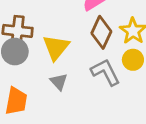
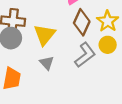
gray L-shape: (105, 72) -> (85, 55), turned 80

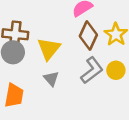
yellow circle: (108, 45) -> (116, 70), moved

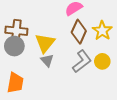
gray triangle: (51, 79) -> (47, 60), moved

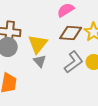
brown diamond: (79, 32) -> (71, 33), turned 70

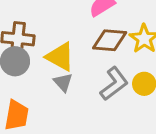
yellow triangle: (38, 44) -> (60, 57), turned -40

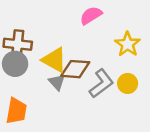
brown diamond: (110, 40) -> (75, 69), moved

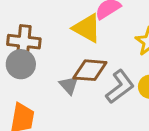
yellow triangle: (54, 60) -> (87, 28), moved

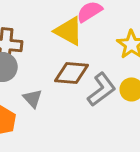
gray triangle: (69, 85) -> (33, 98), moved

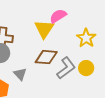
yellow triangle: (69, 31) -> (44, 29), turned 35

